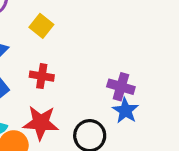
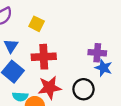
red cross: (42, 76) -> (44, 57), size x1.5

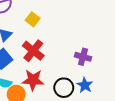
red cross: (44, 57) -> (33, 51), turned 30
blue star: (104, 68) -> (85, 85), moved

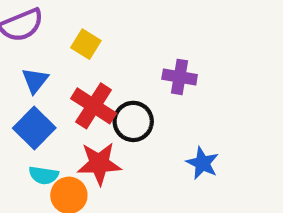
purple cross: (83, 57) -> (180, 77), moved
black circle: (64, 88) -> (133, 121), moved

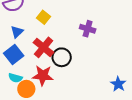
purple cross: (180, 77) -> (88, 29), moved
blue star: (202, 163) -> (118, 84), moved

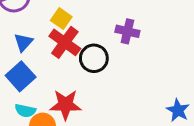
red cross: (44, 47) -> (65, 42), moved
black circle: (62, 57) -> (94, 58), moved

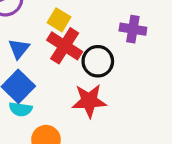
red star: (65, 105) -> (89, 101), moved
cyan semicircle: (25, 111) -> (21, 109), moved

